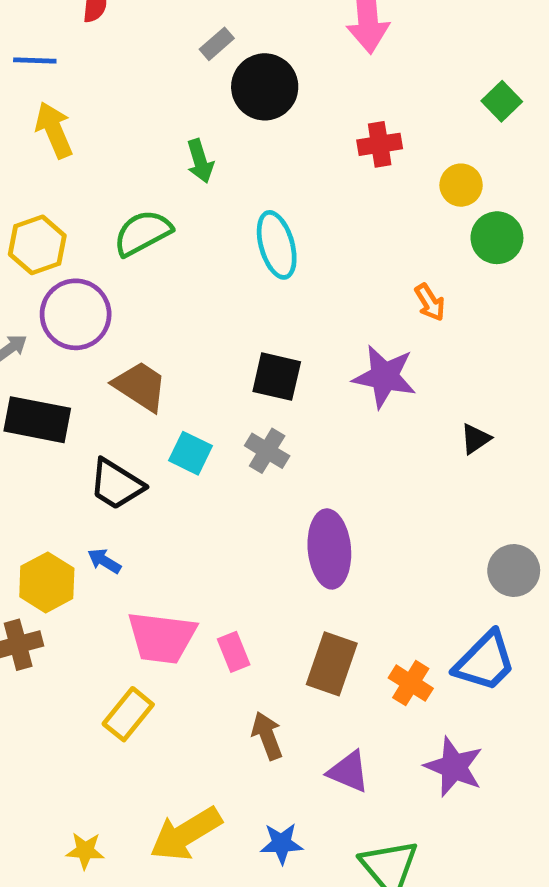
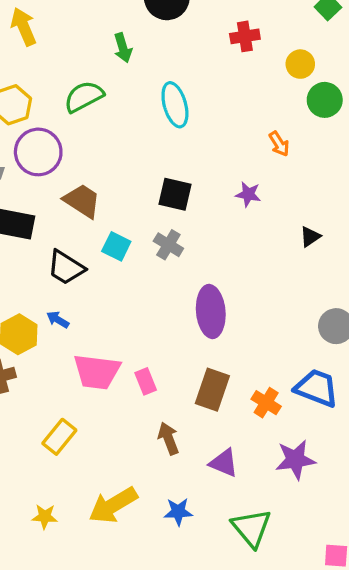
purple star: (384, 377) -> (248, 194), size x0.6
blue trapezoid: (485, 661) -> (317, 388), turned -114
yellow rectangle: (128, 714) -> (59, 437), moved
purple star: (454, 767) -> (295, 460), turned -30

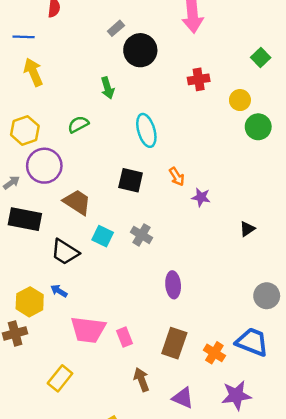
green semicircle: (84, 97) -> (78, 124), size x0.7
orange arrow: (279, 144) -> (177, 177), moved
black square: (175, 194) -> (131, 180), moved
purple ellipse: (211, 311) -> (173, 285), size x0.7

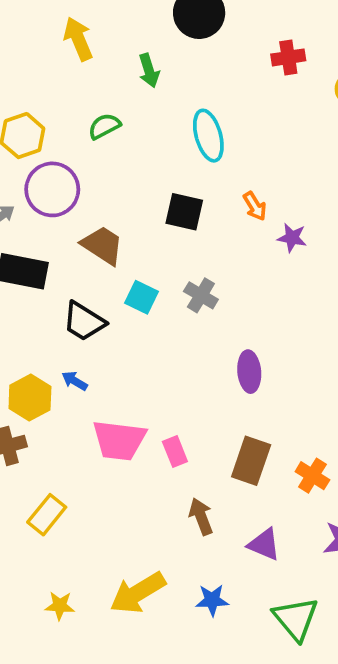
yellow arrow: (33, 72) -> (78, 39), moved
yellow rectangle: (60, 378) -> (47, 515), moved

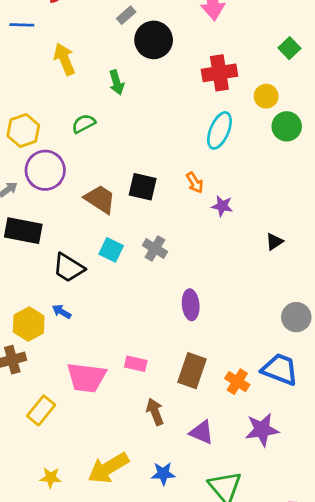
red cross: (288, 57) -> (219, 73), size x1.4
cyan ellipse: (208, 136) -> (219, 130), moved, turned 39
brown trapezoid: (102, 245) -> (100, 199), moved
pink trapezoid: (119, 440) -> (86, 377), moved
pink rectangle: (175, 451) -> (136, 364), turned -55

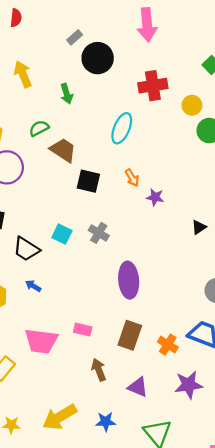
cyan ellipse: (219, 130) -> (122, 128), moved
brown trapezoid: (100, 199) -> (63, 150), moved
purple ellipse: (191, 305) -> (129, 280), size x1.4
blue arrow: (62, 312) -> (33, 286), moved

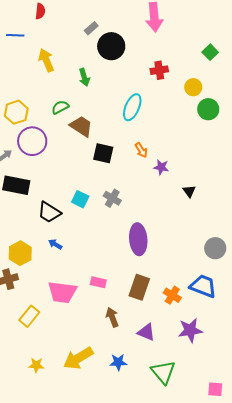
red cross: (153, 86) -> (159, 70), size x0.7
black triangle: (199, 227) -> (189, 191), moved, turned -32

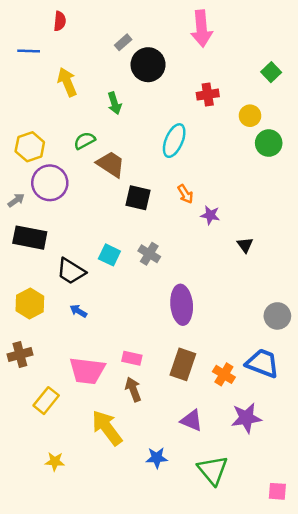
yellow hexagon: (20, 253) -> (30, 303), moved
brown arrow: (112, 317) -> (133, 389), moved
yellow arrow: (78, 358) -> (107, 428), moved, turned 84

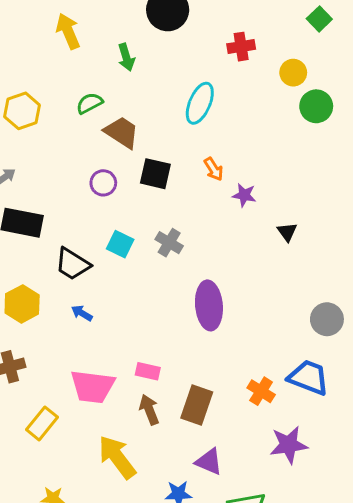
purple circle: (50, 183) -> (103, 183), moved, size x0.6
brown rectangle: (183, 364) -> (197, 405), moved
purple triangle: (192, 420) -> (209, 462), moved

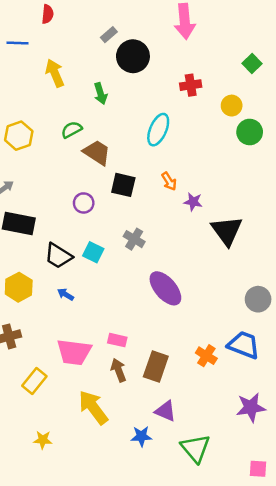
purple circle: (103, 183) -> (84, 203), moved
black triangle: (287, 232) -> (227, 231), size x2.0
cyan square: (120, 244) -> (93, 252), moved
purple ellipse: (209, 305) -> (165, 288), turned -36
purple star: (289, 445) -> (251, 407), moved

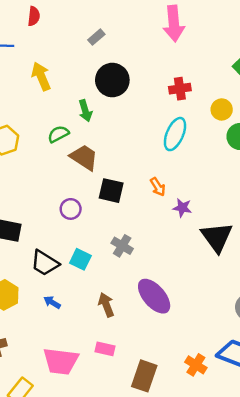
black circle: (133, 56) -> (112, 80), moved
green arrow: (100, 94) -> (85, 111), moved
cyan ellipse: (158, 130) -> (175, 134), moved
brown arrow: (119, 370) -> (106, 305), moved

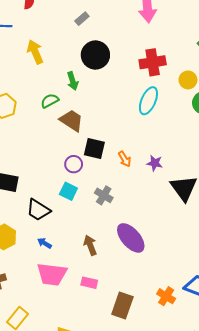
red cross: (180, 89) -> (153, 62), size x1.4
orange arrow: (158, 187) -> (125, 159), moved
purple circle: (71, 209) -> (74, 164), moved
cyan square: (80, 259) -> (68, 191), moved
pink trapezoid: (61, 361) -> (52, 274), moved

